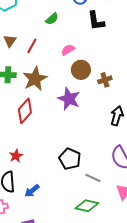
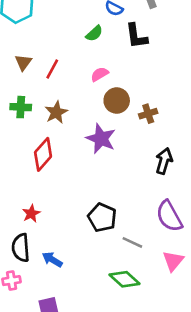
green semicircle: (52, 19) -> (94, 33), moved
brown star: (35, 79) -> (56, 112), size x0.7
blue arrow: (32, 191) -> (52, 260), turned 70
green diamond: (87, 206) -> (125, 279), turned 30

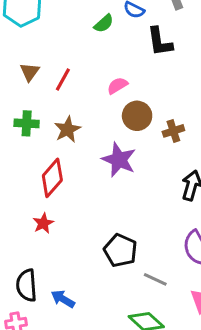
green semicircle: (94, 33) -> (104, 23), moved
red star: (31, 214) -> (43, 223), moved

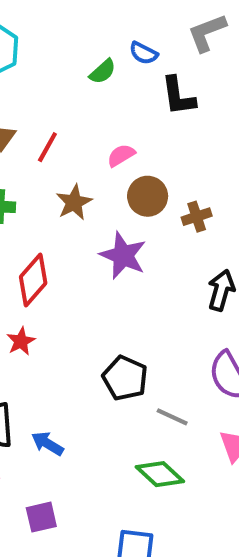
brown star: (67, 129) -> (74, 202), moved

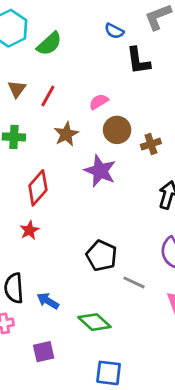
green semicircle: (103, 72) -> (49, 44), moved, size x1.4
green diamond: (160, 474) -> (94, 322), moved

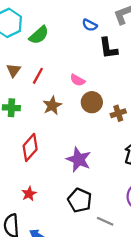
pink semicircle: (99, 102) -> (78, 80), turned -120
purple star: (100, 171) -> (79, 160), moved
red star: (29, 230) -> (29, 194), moved

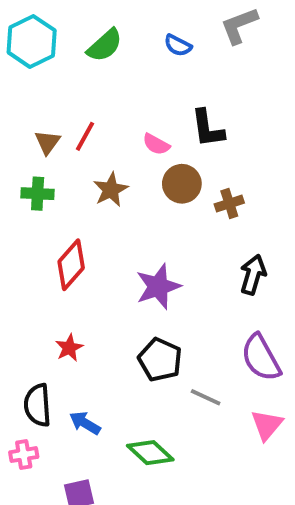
green semicircle: (39, 35) -> (105, 45), moved
black L-shape: (108, 48) -> (208, 128), moved
brown triangle: (14, 70) -> (47, 142), moved
purple star: (79, 160) -> (158, 287), turned 30

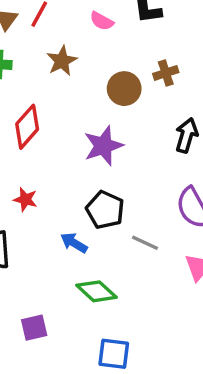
brown circle: (182, 184) -> (124, 89), moved
red star: (69, 348) -> (25, 199), turned -30
blue arrow: (85, 423) -> (74, 243), moved

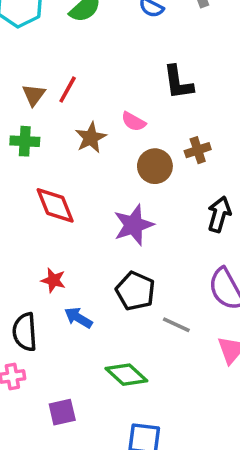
pink semicircle: (102, 21) -> (134, 122), moved
red diamond: (27, 127) -> (55, 205), turned -63
blue arrow: (74, 243) -> (78, 318), moved

